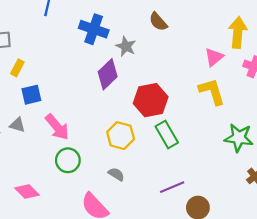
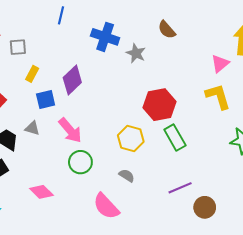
purple diamond: (108, 74) -> (72, 80), moved

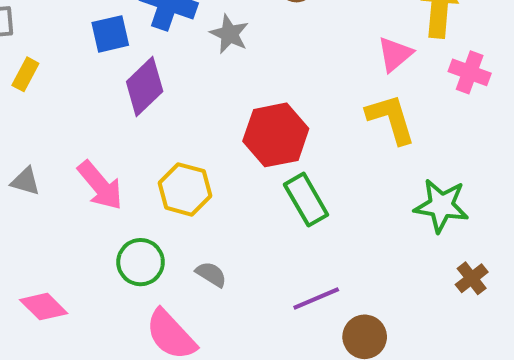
purple diamond: (72, 80) -> (145, 86), moved
blue square: (46, 100) -> (110, 34), moved
yellow hexagon: (131, 139) -> (185, 189), moved
green circle: (80, 162) -> (141, 262), moved

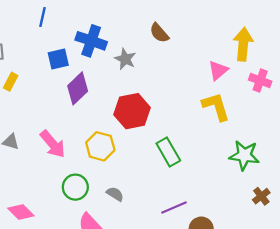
red hexagon: (276, 135) -> (132, 111), moved

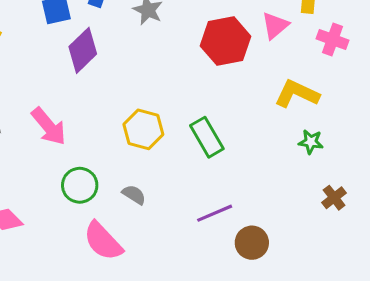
yellow L-shape: (216, 107) -> (297, 94), moved, turned -48
red hexagon: (132, 111) -> (225, 41), moved
yellow hexagon: (100, 146) -> (143, 129), moved
green star: (244, 155) -> (311, 142), size x0.6

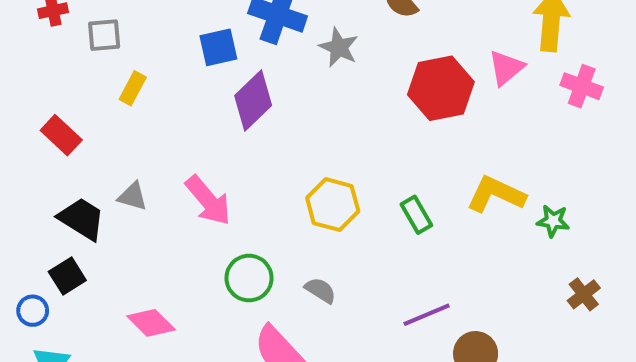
yellow L-shape: (297, 94) -> (496, 194), moved
green rectangle: (207, 137) -> (416, 215), size x0.7

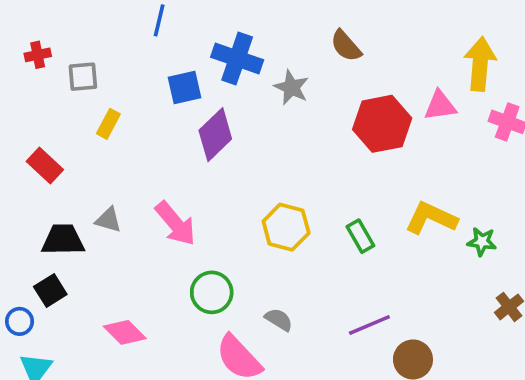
pink triangle: (506, 68) -> (440, 106), turned 32
black trapezoid: (82, 219) -> (63, 240), turned -33
gray semicircle: (320, 290) -> (279, 320), moved

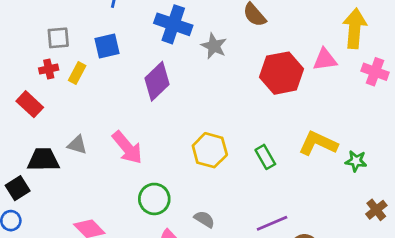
red cross: (38, 55) -> (49, 69), moved
blue square: (185, 88) -> (107, 46), moved
black square: (50, 291) -> (18, 188), moved

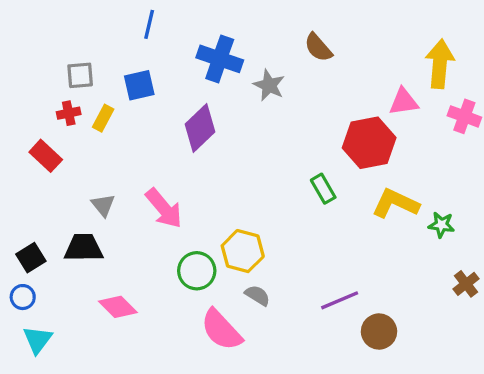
red hexagon: (282, 73) -> (369, 143), moved
gray triangle: (77, 145) -> (103, 205), turned 35
yellow hexagon: (210, 150) -> (243, 251), moved
green rectangle: (265, 157) -> (323, 189), moved
black trapezoid: (43, 160) -> (83, 248), moved

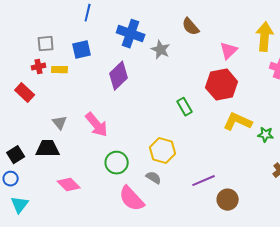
pink triangle: (404, 102) -> (229, 51), moved, turned -36
yellow rectangle: (103, 118) -> (60, 70), turned 63
green rectangle: (323, 189) -> (185, 107), moved
yellow hexagon: (243, 251) -> (163, 151), moved

